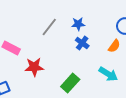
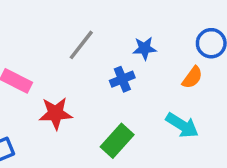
blue star: (78, 24) -> (144, 48), moved
blue cross: (82, 43) -> (122, 79), moved, turned 32

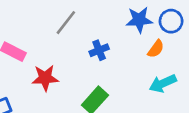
blue star: (144, 48) -> (139, 20), moved, size x1.4
cyan arrow: (182, 125) -> (163, 83), moved, turned 124

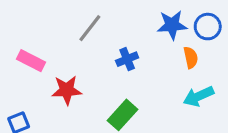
orange semicircle: (156, 49) -> (191, 58), turned -48

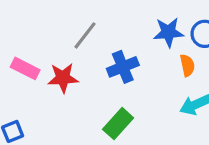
blue cross: (127, 59) -> (123, 67), size x1.4
red star: (67, 90) -> (63, 78), moved

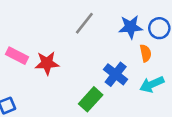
gray line: (85, 35) -> (84, 23), moved
blue cross: (123, 67) -> (116, 74), moved, turned -30

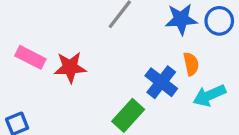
orange semicircle: (146, 53) -> (191, 64), moved

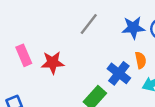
pink rectangle: (30, 57) -> (24, 55), turned 40

